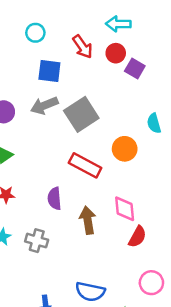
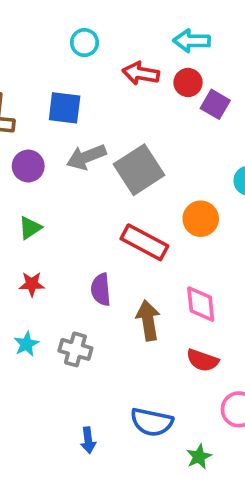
cyan circle: (35, 33) -> (84, 43), moved
red arrow: (83, 47) -> (141, 73), turned 135
blue square: (49, 71) -> (65, 108), moved
red semicircle: (137, 237) -> (203, 360), moved, turned 80

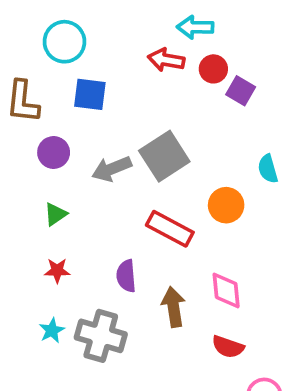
cyan arrow: (192, 41) -> (195, 27), moved
cyan circle: (84, 43) -> (64, 42), moved, size x1.5
gray arrow: (86, 157) -> (112, 169), moved
gray cross: (75, 349) -> (101, 336), size x1.5

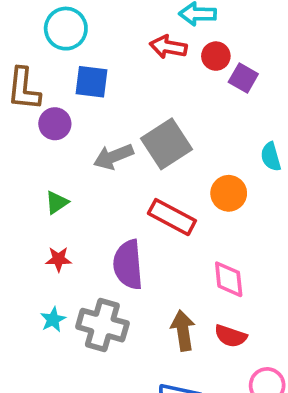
purple circle: (54, 152) -> (55, 124), moved
purple semicircle: (126, 276) -> (128, 265), size x1.5
brown arrow: (173, 307) -> (183, 331), moved

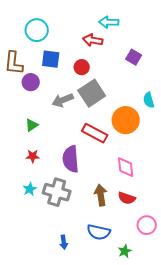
red circle: (216, 56) -> (82, 67), moved
orange circle: (229, 193) -> (126, 120), size x1.4

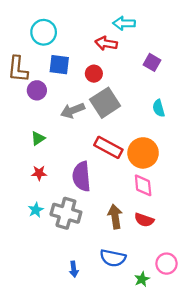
cyan semicircle: (149, 100) -> (159, 108), moved
orange circle: (126, 120) -> (143, 153), moved
pink circle: (147, 225) -> (166, 264), moved

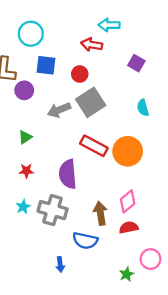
pink diamond: (143, 185) -> (128, 201), moved, turned 55
red semicircle: (144, 220) -> (129, 227), moved, turned 150
blue semicircle: (113, 258) -> (85, 241), moved

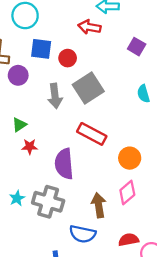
red circle: (80, 74) -> (68, 58), moved
gray arrow: (59, 110) -> (55, 96), turned -75
orange circle: (128, 151) -> (130, 158), moved, size x0.7
red star: (26, 171) -> (30, 147), moved
red semicircle: (129, 227) -> (129, 240), moved

